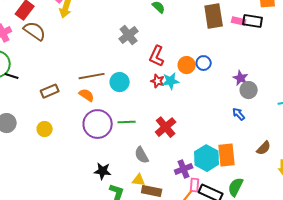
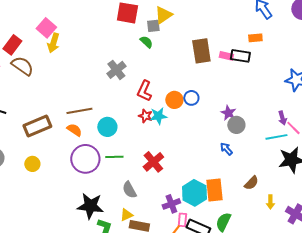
cyan circle: (120, 82) -> (107, 127), moved
brown rectangle: (50, 91) -> (37, 126), size x1.5
black star: (103, 171) -> (90, 206), size x1.5
yellow triangle: (139, 180) -> (126, 215), turned -32

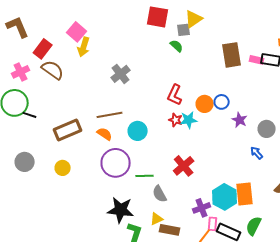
gray cross: (116, 70) -> (121, 74), moved
purple star: (228, 113) -> (240, 120), moved
green line: (114, 157) -> (145, 176), moved

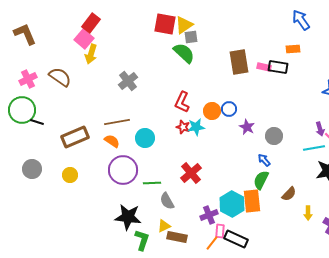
yellow triangle: (194, 19) -> (184, 25), moved
green semicircle: (177, 46) -> (184, 53), size x1.6
red rectangle: (43, 49) -> (91, 23), moved
green semicircle: (254, 226) -> (261, 180), moved

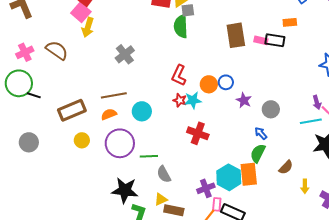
green semicircle: (184, 53) -> (181, 26), turned -135
orange semicircle: (112, 141) -> (109, 114), turned -56
red cross: (191, 173) -> (198, 133), moved, turned -30
yellow circle: (70, 175) -> (82, 140), moved

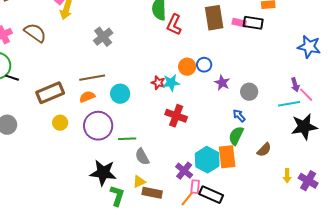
red L-shape: (179, 75) -> (174, 25), moved
yellow arrow: (305, 186) -> (287, 176), moved
purple cross: (206, 188) -> (184, 171), turned -30

